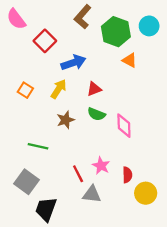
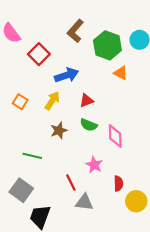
pink star: (101, 166) -> (94, 165), moved

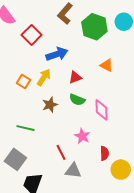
orange triangle: (121, 73) -> (107, 65), moved
orange square: (20, 102) -> (24, 81), moved

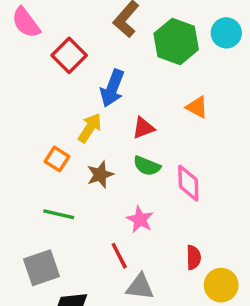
blue arrow: (57, 54) -> (112, 88), turned 130
orange square: (24, 81) -> (57, 159), moved
pink star: (82, 136) -> (140, 219), moved
gray square: (15, 159) -> (41, 268), turned 35

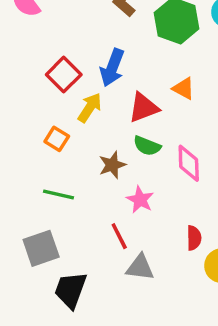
red square: (69, 55) -> (64, 75), moved
orange triangle: (197, 107) -> (184, 88), moved
red triangle: (143, 128) -> (144, 108), size x1.4
brown star: (100, 175) -> (112, 165), moved

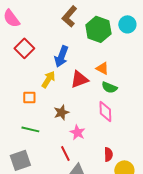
red square: (64, 75) -> (24, 48), moved
orange square: (57, 139) -> (29, 97), turned -32
green semicircle: (147, 146) -> (109, 87), moved

